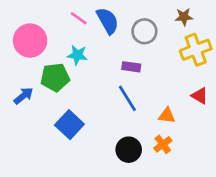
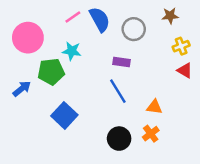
pink line: (79, 18) -> (73, 17), turned -70
yellow cross: (196, 50) -> (181, 46), size x0.6
red triangle: (200, 96) -> (185, 70), moved

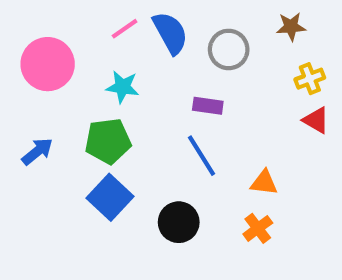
green pentagon: (51, 72) -> (108, 141), moved
black circle: (119, 139) -> (179, 222), moved

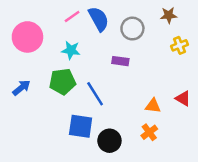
red triangle: (316, 120) -> (183, 98), moved
blue line: (202, 156) -> (95, 94), moved
blue square: (110, 197) -> (81, 126), moved, turned -35
black circle: (179, 222) -> (109, 141), moved

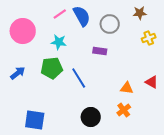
blue square: (81, 126) -> (35, 120), moved

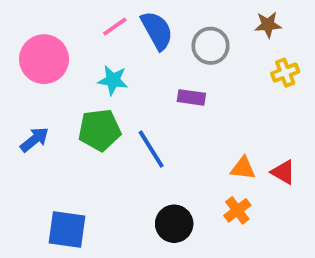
red triangle: (152, 82) -> (283, 172), moved

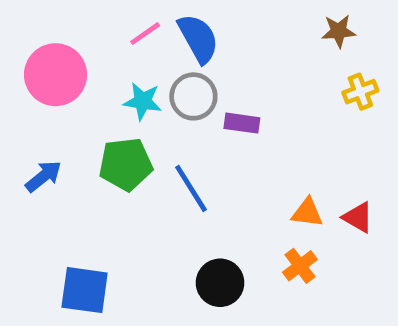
gray circle: (211, 46) -> (193, 96), moved

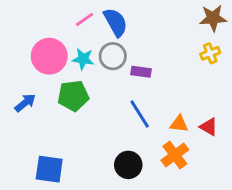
brown star: (339, 31) -> (213, 18), moved, size x1.4
pink circle: (56, 75) -> (49, 56), moved
blue line: (191, 188) -> (140, 114), moved
orange cross: (300, 266) -> (175, 155), size x1.4

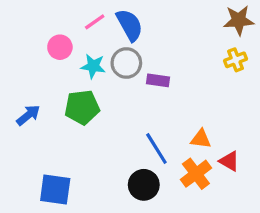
pink circle: (49, 56) -> (60, 47), moved, size x0.6
blue line: (140, 114) -> (156, 148), moved
red triangle: (209, 127) -> (229, 161), moved

